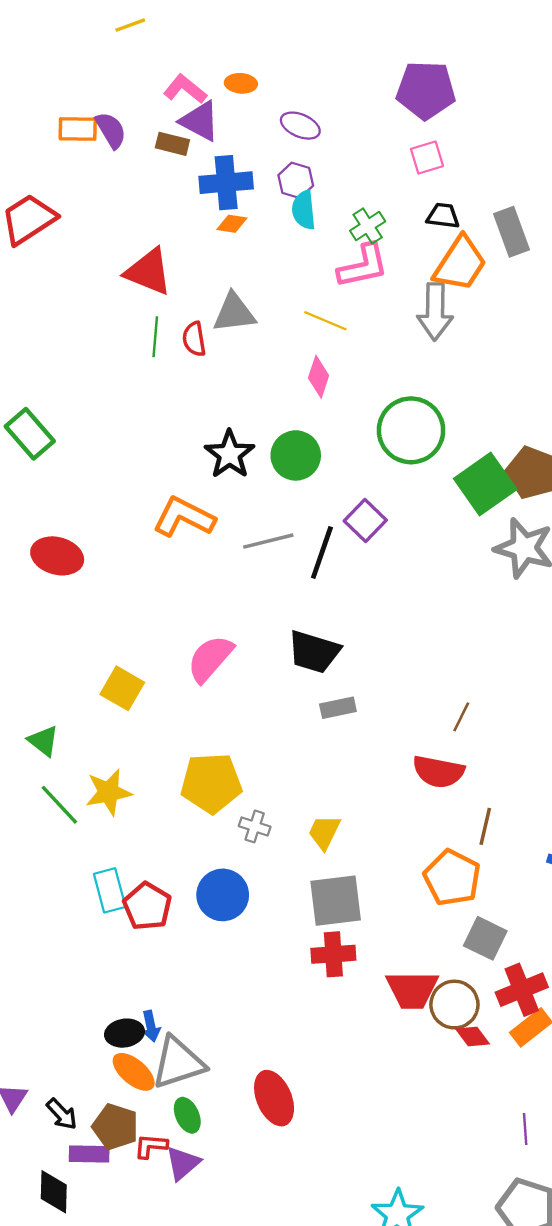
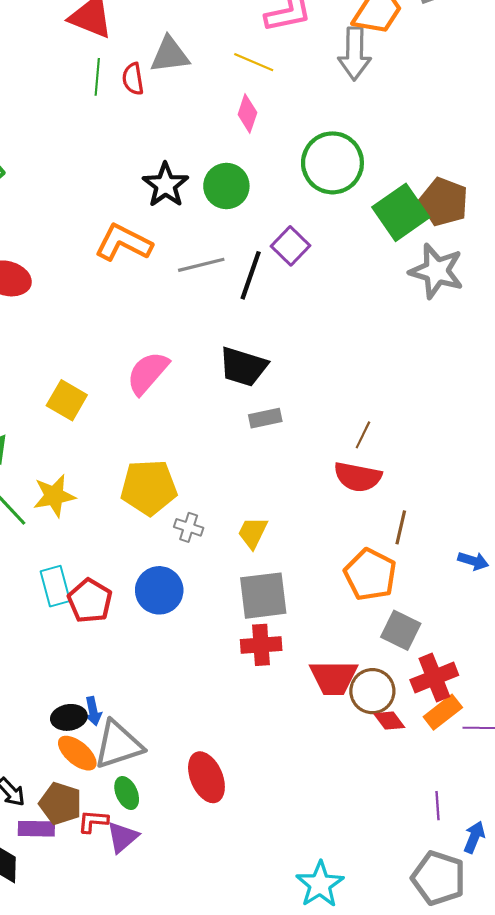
brown line: (461, 717) -> (363, 435), moved

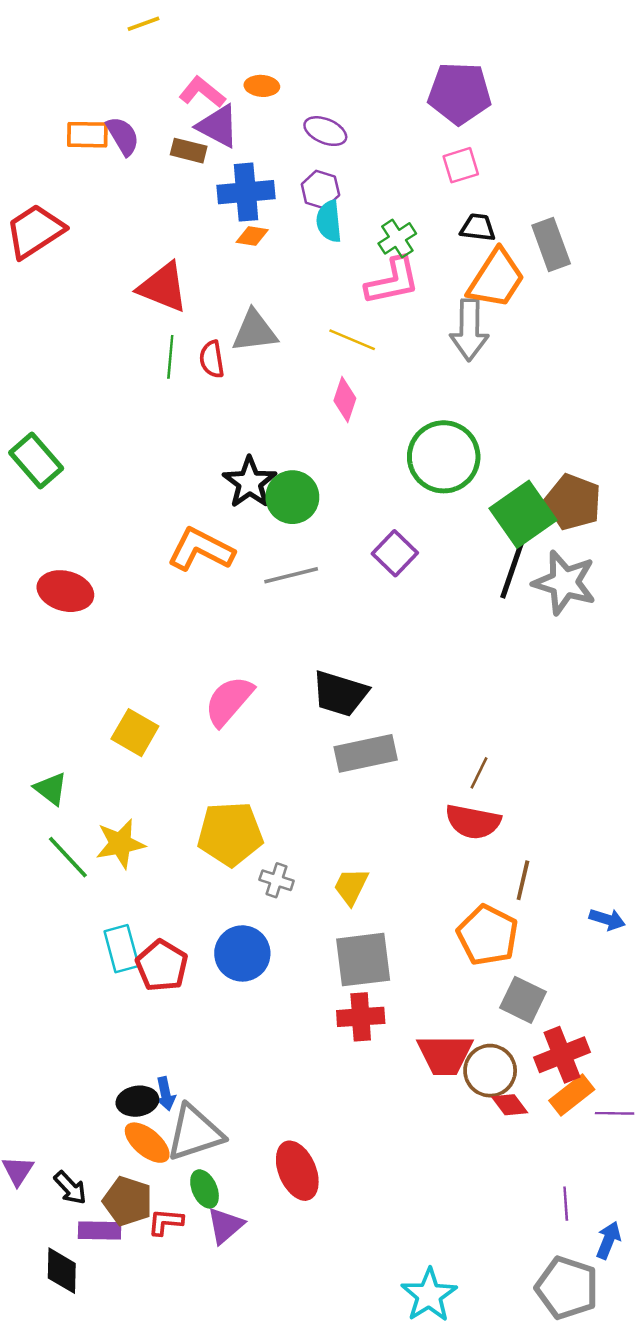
green circle: (226, 186) -> (292, 497), moved
black line: (251, 275) -> (512, 570), moved
gray rectangle: (265, 418) -> (366, 753), size x1.6
purple triangle: (122, 837) -> (225, 1226), moved

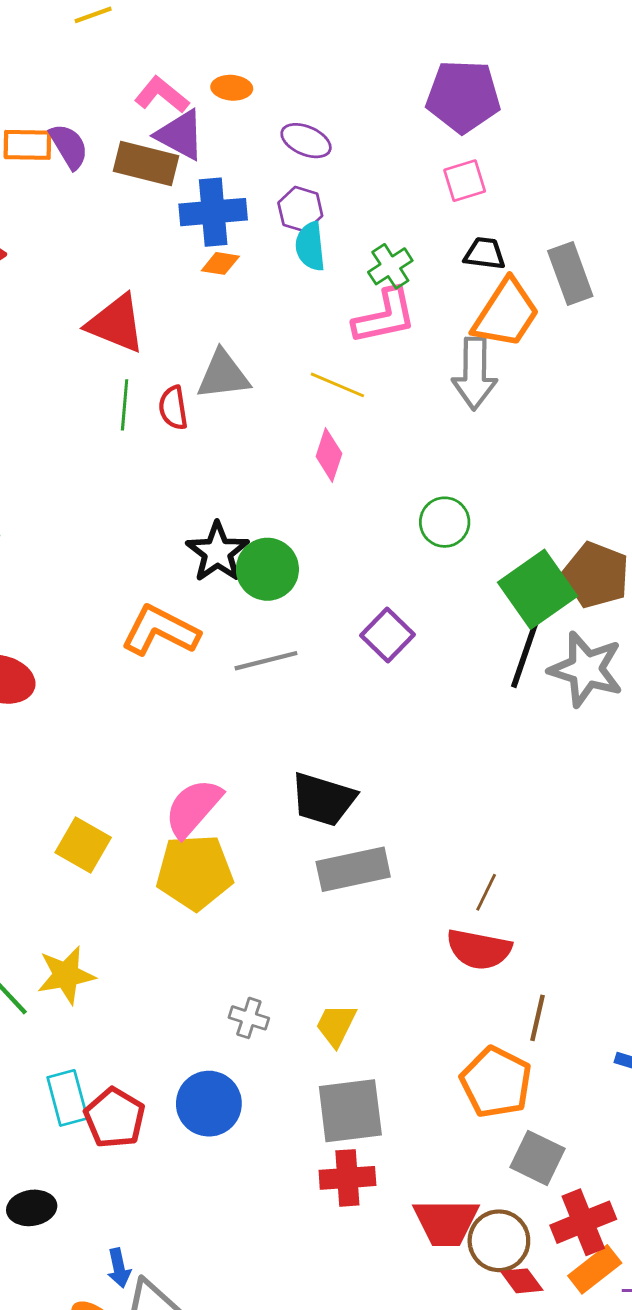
brown rectangle: (189, 151) -> (146, 163), size x1.5
green circle: (444, 457) -> (445, 522), size x0.6
yellow pentagon: (230, 834) -> (195, 872), moved
black ellipse: (137, 1101) -> (32, 1208), moved

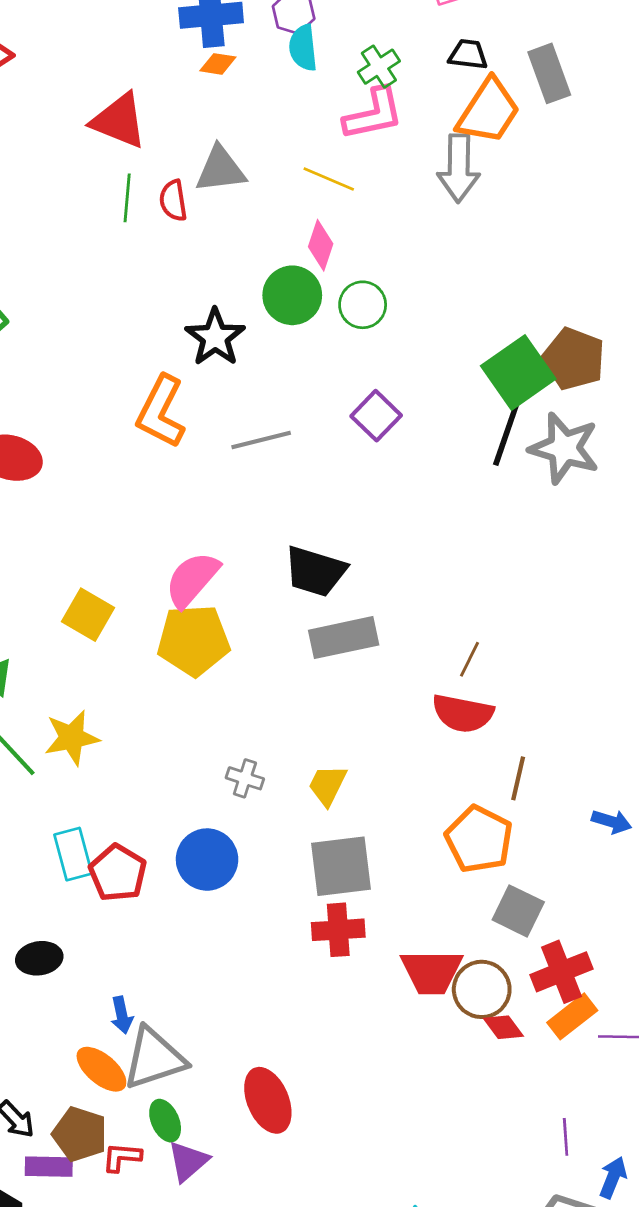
green circle: (445, 522) -> (363, 305), moved
green circle: (267, 569) -> (292, 295), moved
orange L-shape: (160, 631) -> (161, 412), turned -90

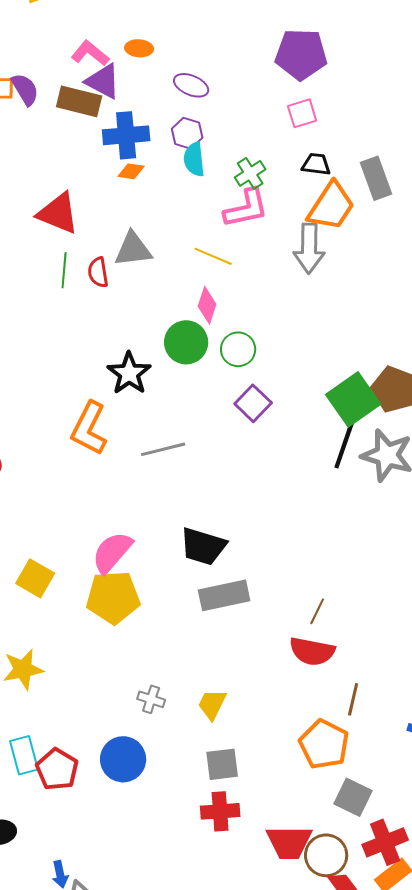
purple square: (376, 416) -> (253, 403), moved
gray square: (341, 866) -> (222, 764), size x0.7

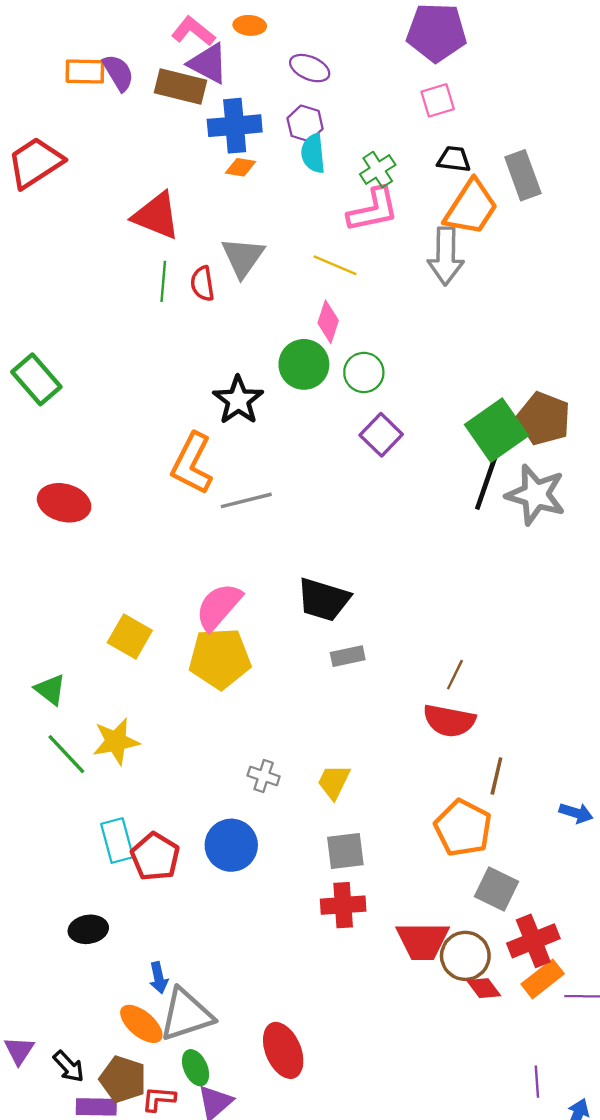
gray triangle: (133, 249) -> (243, 257), turned -48
gray line: (163, 449) -> (246, 500), moved
gray rectangle: (224, 595) -> (348, 656), size x0.6

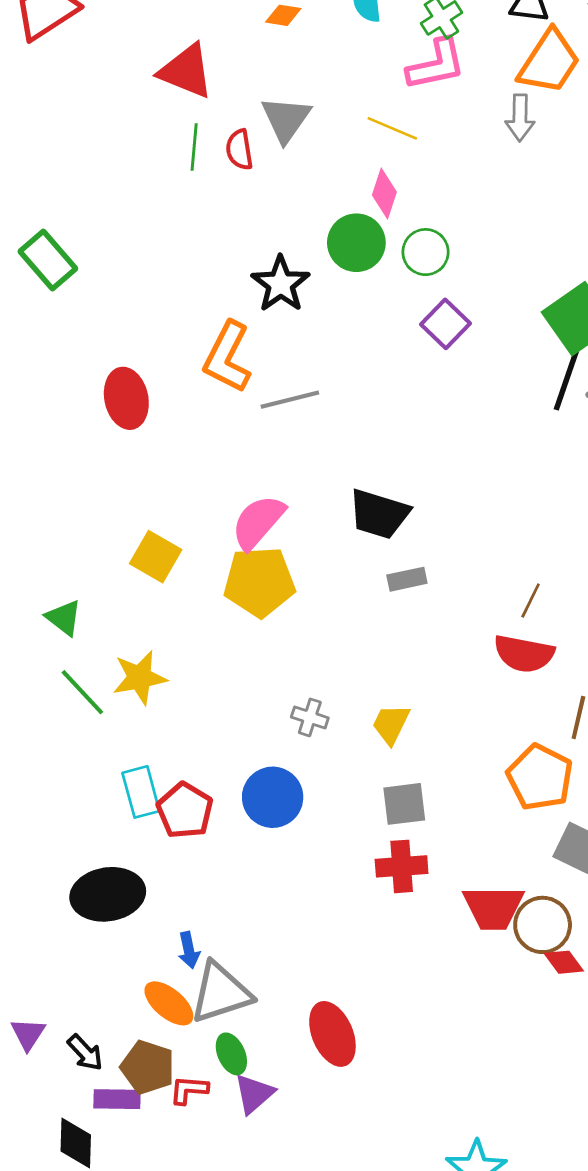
gray arrow: (446, 256) -> (520, 118), size x0.7
red ellipse: (64, 503) -> (126, 398), moved, turned 63
black ellipse: (88, 929) -> (108, 894), size x1.6

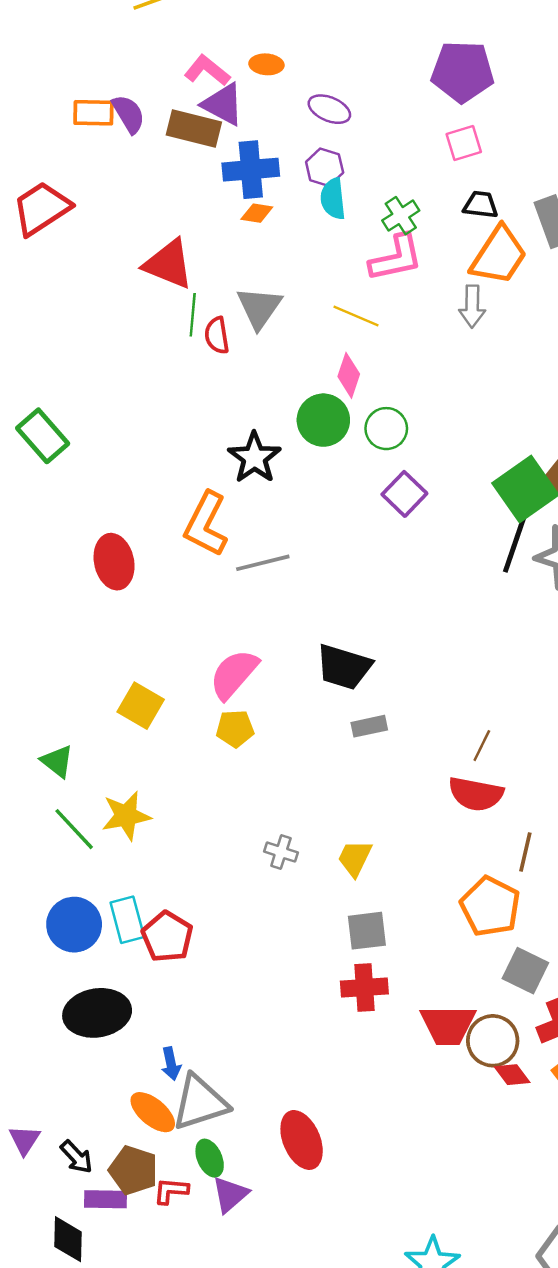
green line: (194, 147) -> (193, 315), moved
yellow pentagon: (259, 582) -> (235, 729), size x0.6
blue circle: (273, 797) -> (74, 925), moved

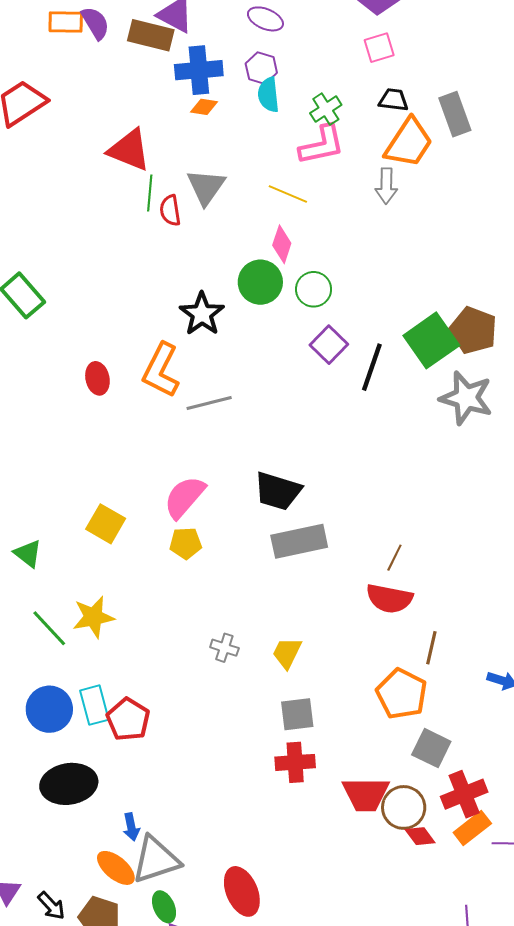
black line: (514, 545) -> (372, 367), moved
red ellipse: (114, 562) -> (97, 378), moved, size x0.7
gray rectangle: (369, 726) -> (299, 541), size x1.8
green triangle: (57, 761) -> (28, 553), moved

